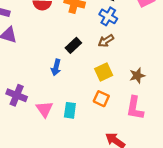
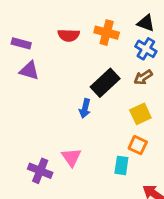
black rectangle: (73, 45) -> (105, 83), size x1.5
purple cross: (17, 95) -> (40, 171), moved
cyan rectangle: (70, 110) -> (121, 165), moved

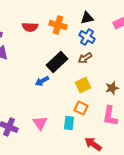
black triangle: (146, 23) -> (87, 18), turned -32
blue arrow: (85, 108) -> (42, 81), turned 48
pink triangle: (71, 157) -> (40, 123), moved

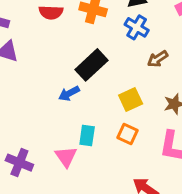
brown arrow: (85, 58) -> (158, 59), moved
cyan rectangle: (69, 123) -> (87, 136), moved

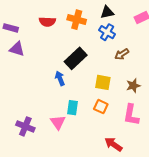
blue arrow: (69, 93) -> (60, 78), turned 96
yellow square: (131, 99) -> (103, 82), turned 35

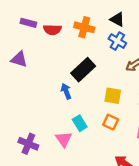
black triangle: (107, 12) -> (117, 19), turned 40
purple rectangle: (11, 28) -> (28, 23), moved
cyan rectangle: (72, 108) -> (80, 123), turned -40

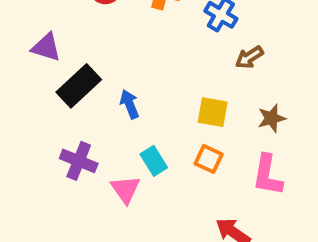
black rectangle: (83, 70) -> (79, 86), moved
purple cross: (28, 144) -> (79, 161), moved

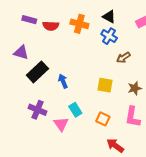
orange square: (209, 159) -> (103, 119), moved

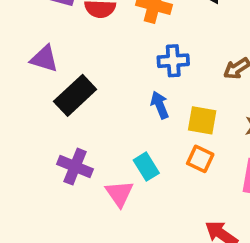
blue cross: (109, 36) -> (173, 61), moved, turned -35
blue arrow: (63, 81) -> (160, 105), moved
orange square: (103, 119) -> (200, 159), moved

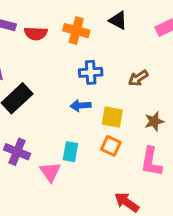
blue arrow: (160, 105) -> (81, 106), turned -72
cyan rectangle: (146, 167) -> (70, 152), turned 42

